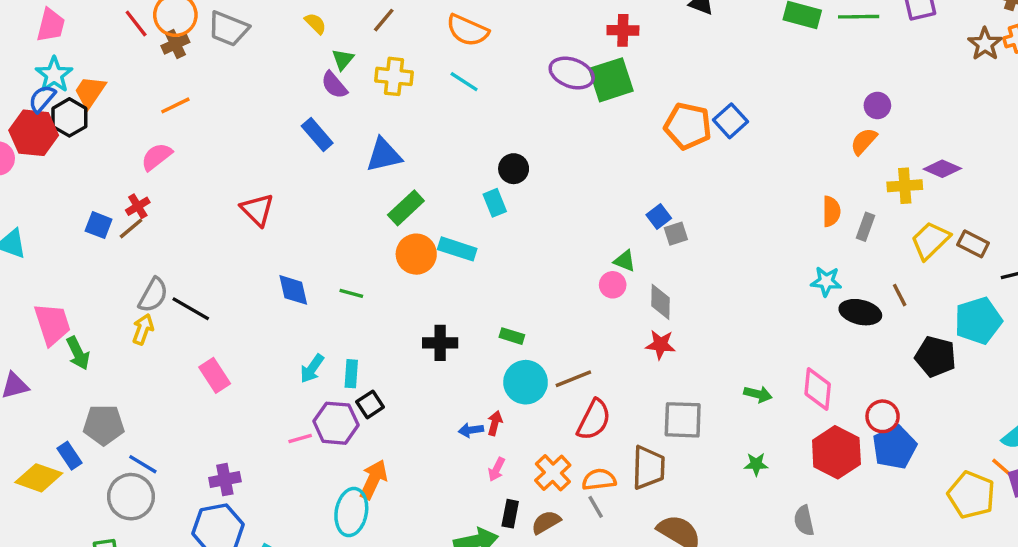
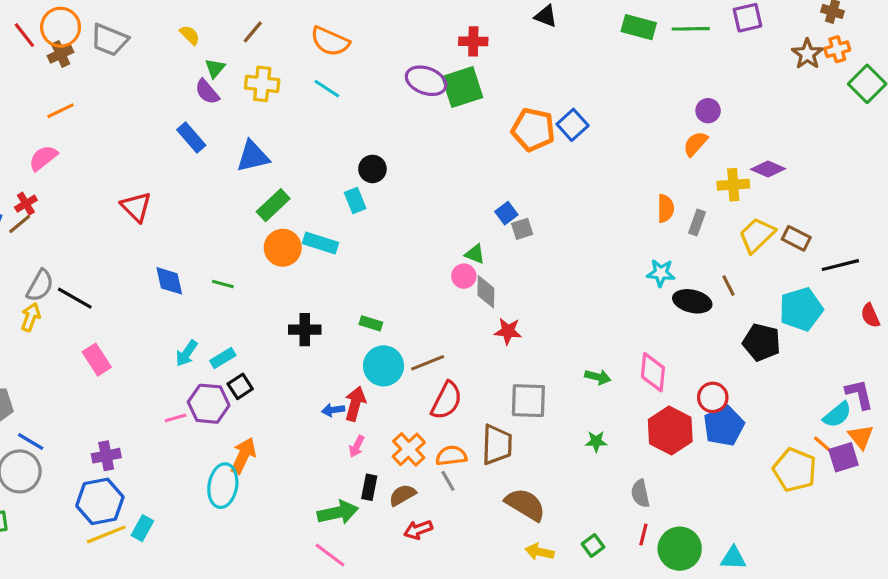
gray diamond: (660, 302) -> (486, 292), moved
cyan rectangle: (351, 374) -> (223, 358), turned 55
red arrow: (495, 423) -> (355, 404), size x1.5

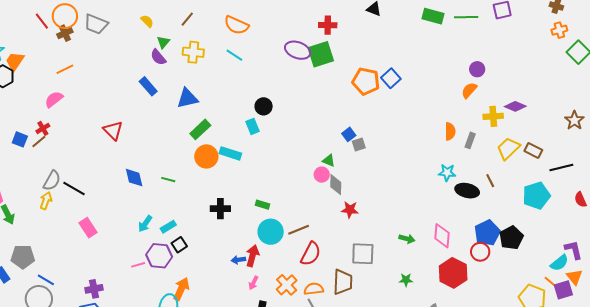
brown star: (807, 54) -> (574, 120), moved
black pentagon: (762, 342) -> (511, 238), moved, turned 30
blue pentagon: (724, 426) -> (487, 233), moved

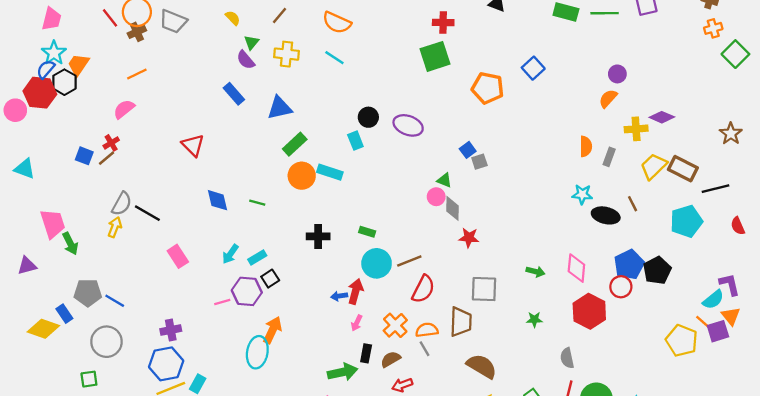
purple ellipse: (298, 50) -> (408, 125), moved
blue square: (391, 78) -> (533, 68), moved
brown rectangle: (533, 150) -> (683, 169), size x1.4
pink rectangle: (88, 228) -> (178, 256), moved
blue line: (46, 280) -> (115, 301), moved

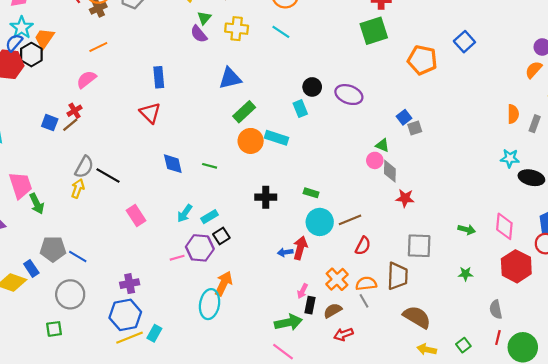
blue rectangle: (234, 94) -> (159, 77), moved, turned 36
red semicircle: (423, 289) -> (363, 246), size x0.7
pink arrow: (357, 323) -> (302, 291), moved

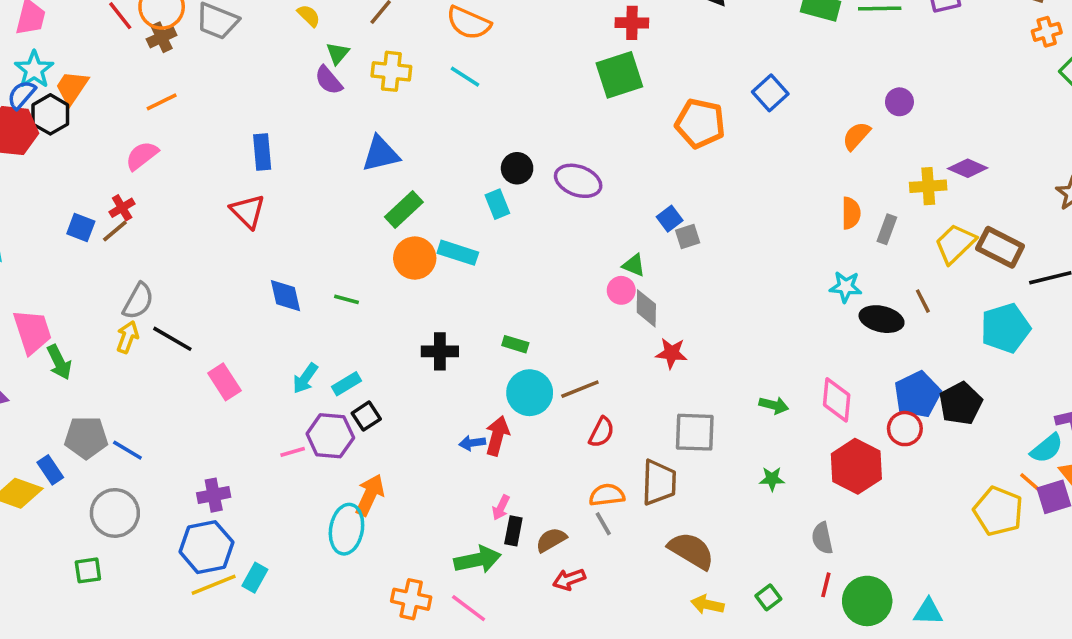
orange semicircle: (534, 70) -> (856, 136), moved
black line: (108, 176) -> (172, 339), moved
orange cross: (337, 279) -> (411, 599), moved, turned -35

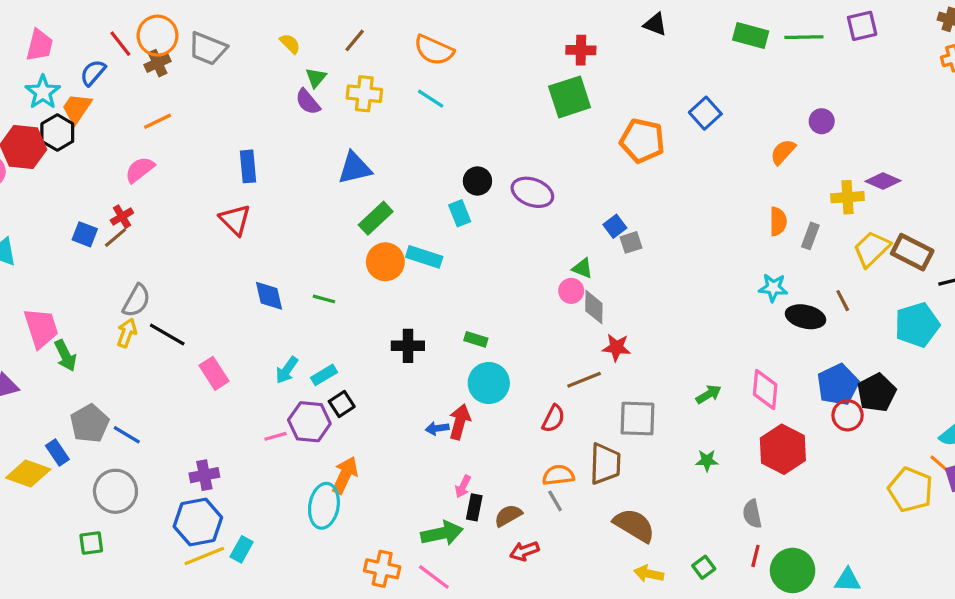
blue semicircle: (22, 95) -> (93, 73), moved
brown line: (580, 389) -> (584, 380), moved
green arrow: (774, 405) -> (709, 394), turned -45
red circle: (905, 429) -> (848, 415), moved
gray pentagon: (86, 438) -> (90, 423), turned -30

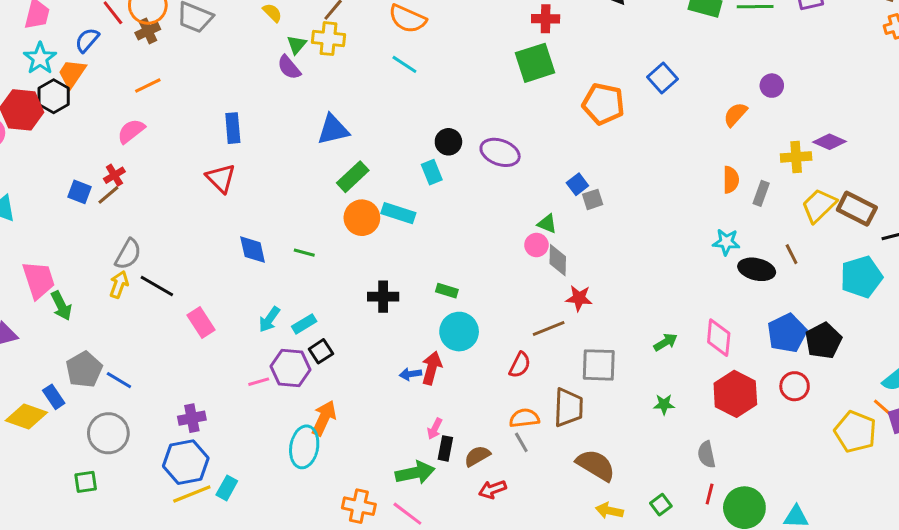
yellow cross: (364, 94) -> (328, 39), moved
red circle: (848, 415) -> (795, 386), moved

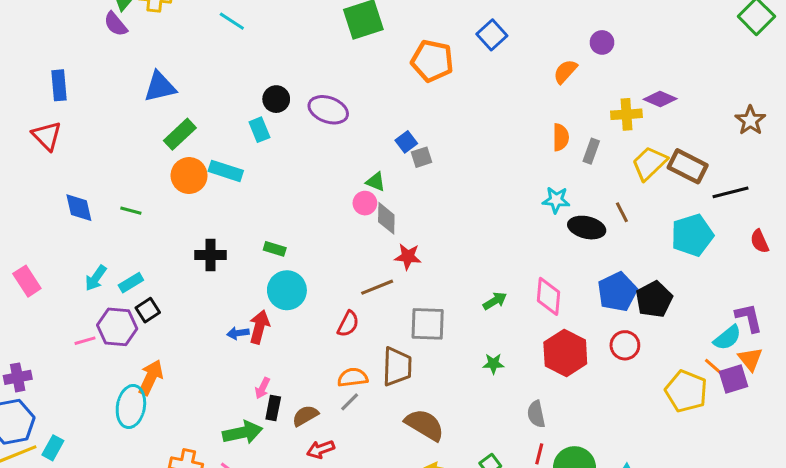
gray line: (521, 442) -> (350, 402), turned 75

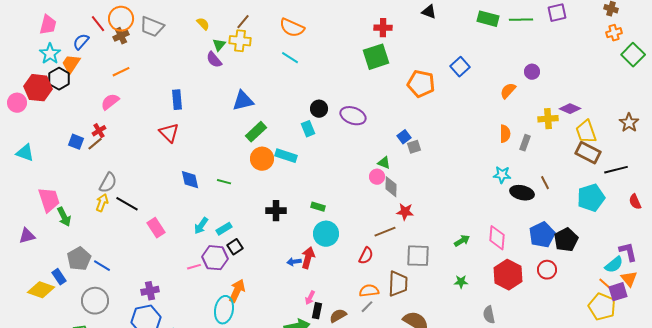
yellow trapezoid: (649, 163) -> (586, 132), moved, turned -65
yellow pentagon: (686, 391) -> (602, 307), moved

